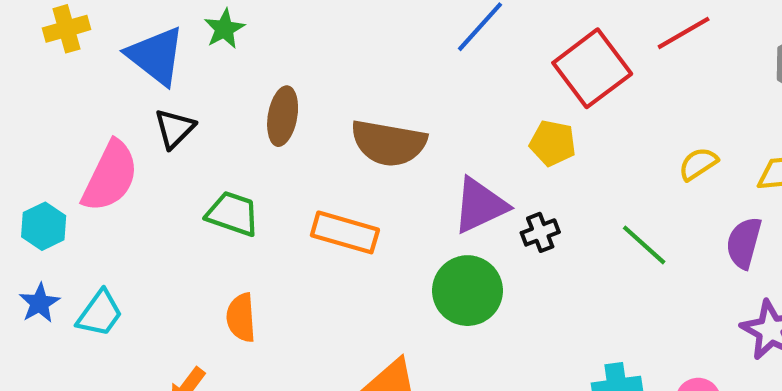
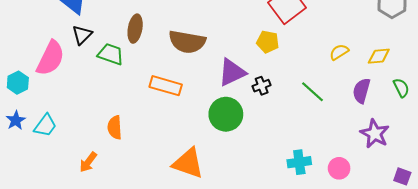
green trapezoid: (233, 214) -> (111, 54), moved

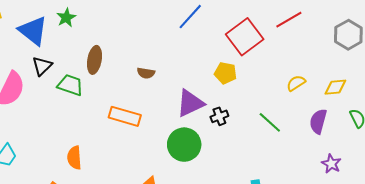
brown semicircle: (187, 42) -> (146, 73), size x0.5
purple star: (375, 134) -> (331, 164), size x0.7

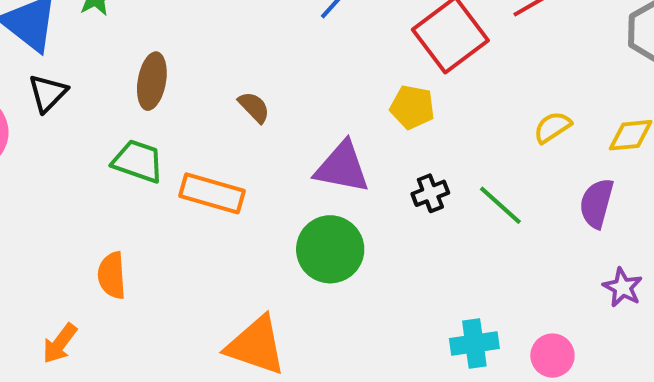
brown semicircle: (146, 73) -> (254, 107), turned -144
green trapezoid: (70, 85) -> (138, 161), moved
purple triangle: (190, 103) -> (342, 167), turned 36
black cross: (219, 116) -> (430, 193), moved

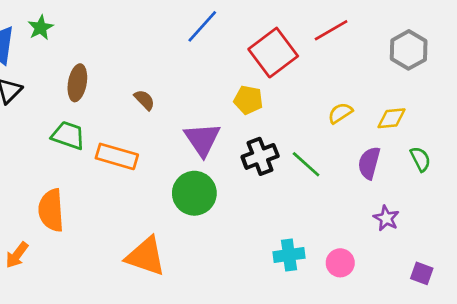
purple triangle: (342, 167) -> (202, 139), turned 45
black cross: (430, 193) -> (260, 156), size x1.5
orange semicircle: (112, 275) -> (51, 210), size x1.4

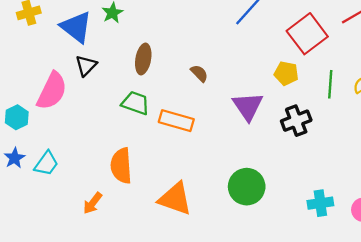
green line: (306, 164) -> (330, 84), moved, turned 52
green circle: (194, 193) -> (247, 187), moved
orange triangle: (146, 256) -> (175, 199), moved

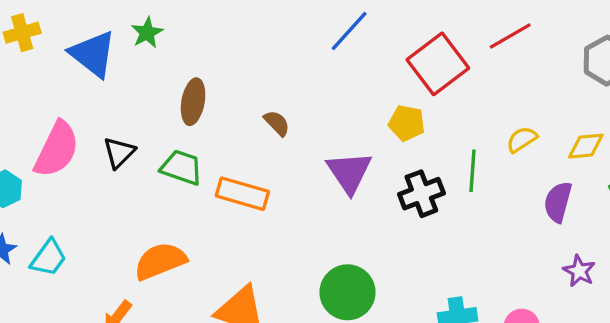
black triangle: (86, 66) -> (119, 153), moved
green line: (330, 84) -> (472, 171), moved
orange semicircle: (121, 166) -> (160, 261), turned 72

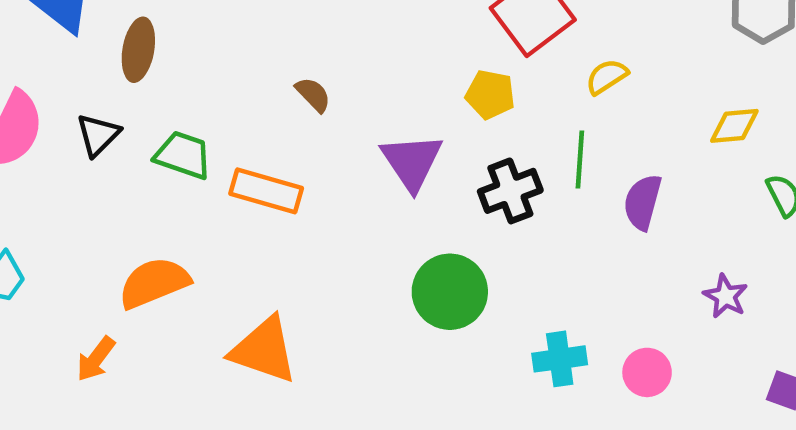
brown ellipse: (193, 102) -> (138, 50), moved
yellow semicircle: (522, 139) -> (607, 77), moved
purple semicircle: (558, 202) -> (643, 202), moved
green circle: (348, 292) -> (450, 292), moved

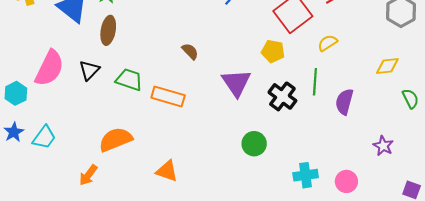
black cross: (510, 191) -> (282, 96), turned -32
green circle: (450, 292) -> (254, 144), size x0.7
orange triangle: (264, 350) -> (167, 171), size x0.7

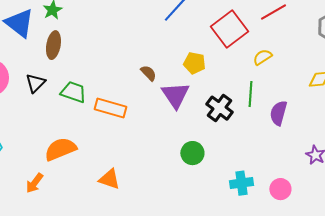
brown semicircle: (190, 51) -> (148, 73), moved
yellow pentagon: (273, 51) -> (194, 63), moved

